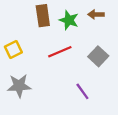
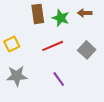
purple line: (82, 91) -> (59, 79), moved

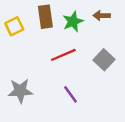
green star: (61, 18) -> (73, 21), turned 30
yellow square: (12, 44) -> (14, 26), moved

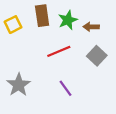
brown arrow: (102, 16) -> (91, 27), moved
gray star: (20, 91) -> (19, 85), turned -30

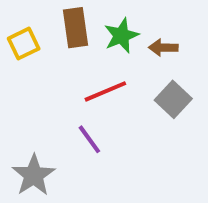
gray star: (19, 85) -> (34, 175), moved
purple line: (65, 88) -> (89, 139), moved

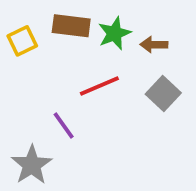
brown rectangle: (75, 28) -> (71, 26), turned -75
purple line: (89, 139) -> (64, 125), moved

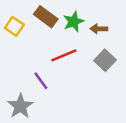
brown rectangle: (71, 26) -> (46, 17), turned 30
yellow square: (22, 41) -> (14, 26), turned -30

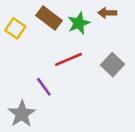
brown arrow: (99, 29) -> (107, 13), moved

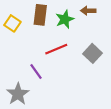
brown rectangle: (49, 18) -> (40, 15), turned 60

